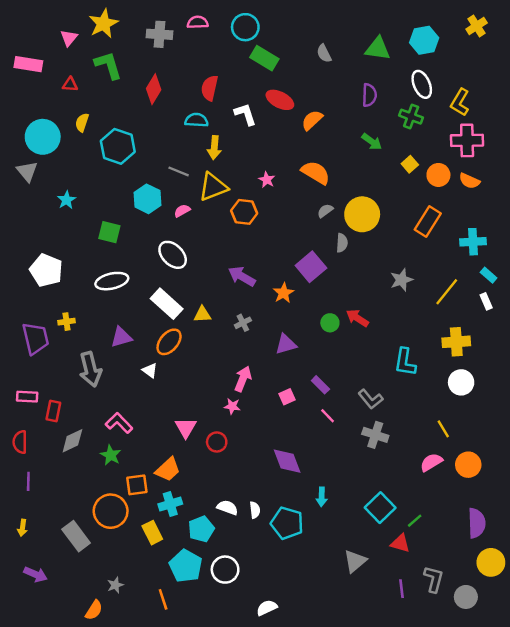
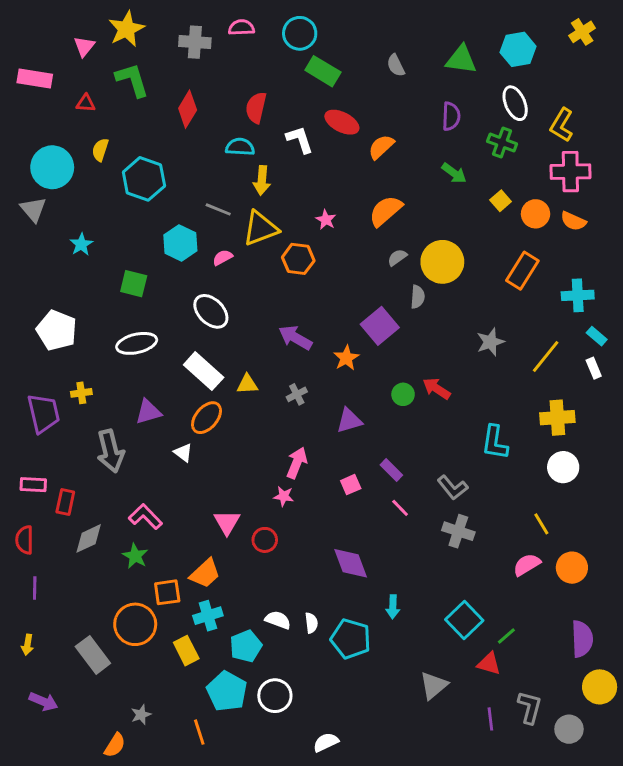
orange semicircle: (316, 173) -> (386, 211), turned -72

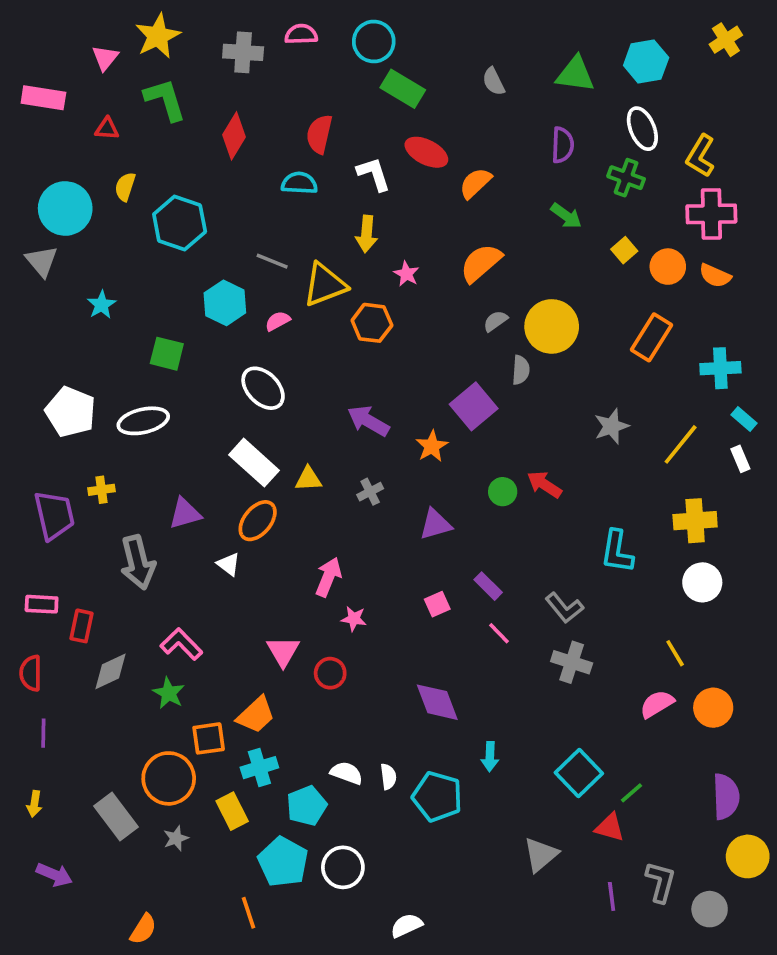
yellow arrow: (262, 180) -> (367, 234), moved
white ellipse: (137, 343) -> (143, 421), moved
pink arrow: (297, 463) -> (328, 577), moved
gray star: (141, 715) -> (176, 838), moved

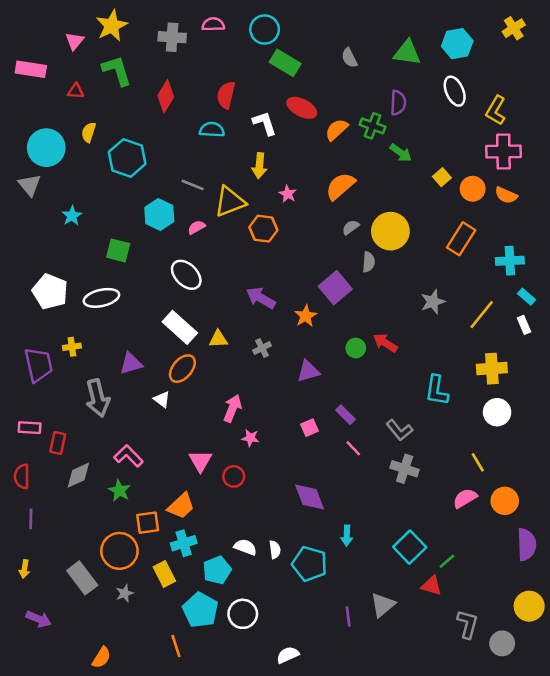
green cross: (626, 178) -> (372, 126), moved
purple semicircle: (726, 797) -> (527, 545), moved
purple line: (612, 896) -> (348, 616), moved

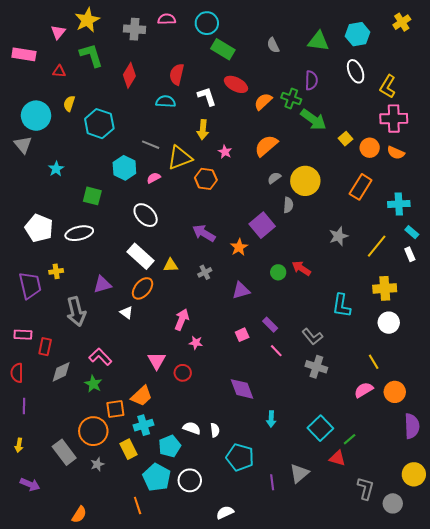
green arrow: (401, 153) -> (313, 120), size x1.5
cyan pentagon: (310, 564) -> (240, 457), moved

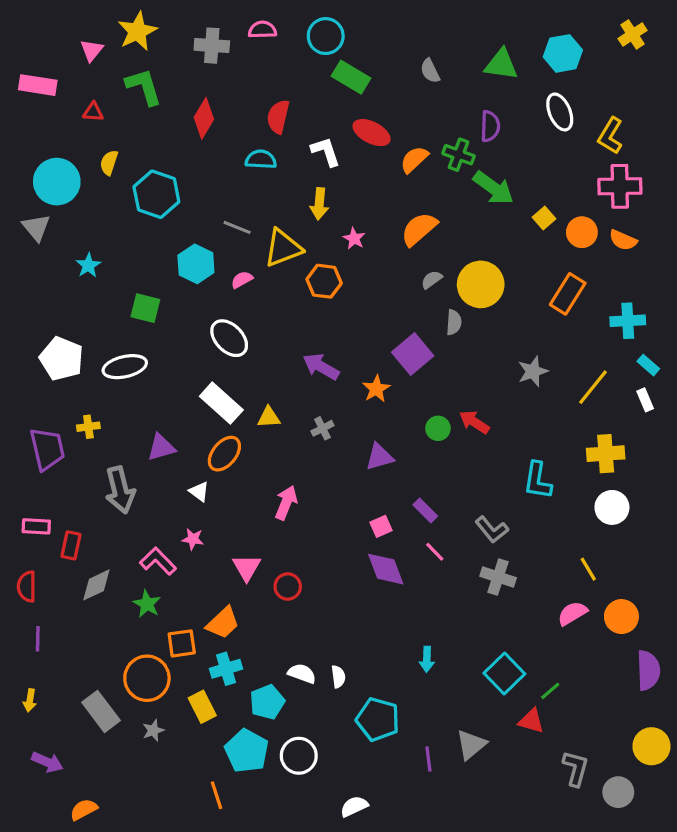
pink star: (196, 343) -> (193, 539), moved
purple diamond: (242, 389) -> (386, 569), moved
orange semicircle: (79, 515) -> (84, 810), moved, turned -150

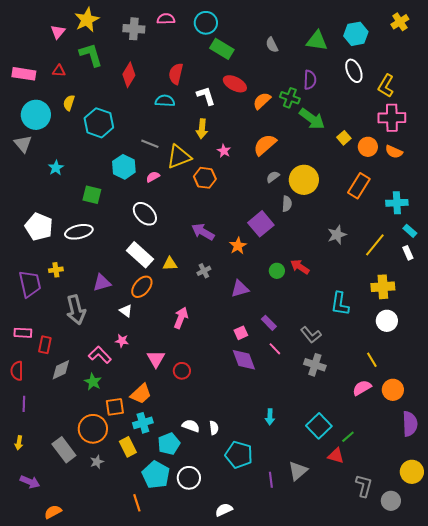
pink rectangle: (38, 85) -> (24, 74), moved

